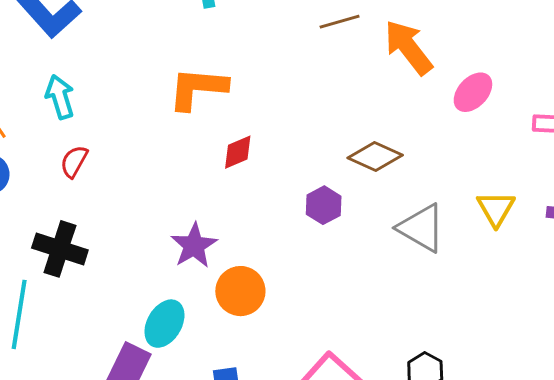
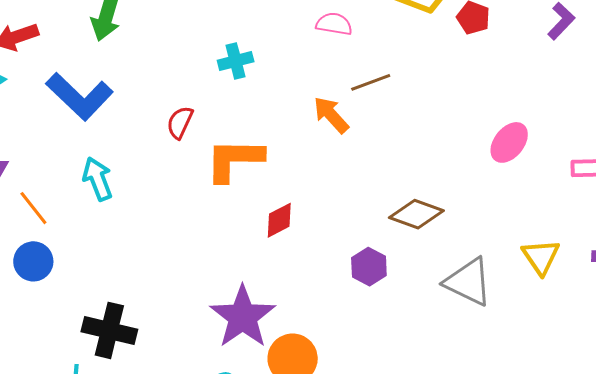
orange arrow: (408, 47) -> (331, 115), moved, size x0.7
red semicircle: (74, 161) -> (180, 122), moved
purple star: (194, 246) -> (243, 317), size x1.4

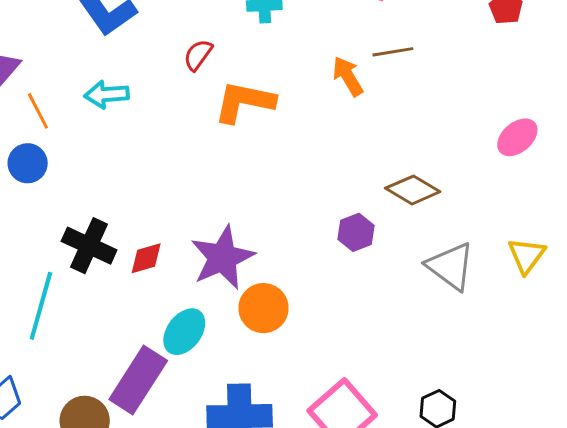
cyan arrow: (98, 179) -> (106, 94), turned -84
red diamond: (279, 220) -> (146, 258), moved

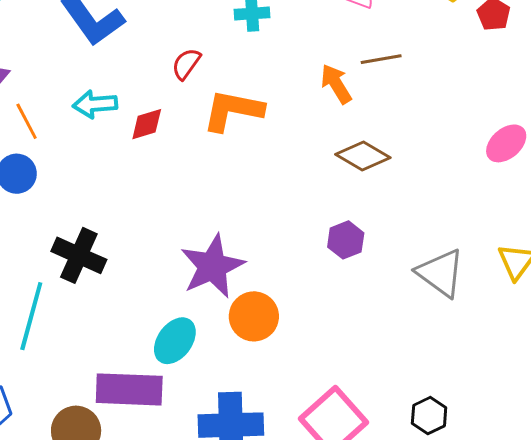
brown diamond: (413, 190) -> (363, 156), moved
red diamond: (146, 258) -> (147, 124), moved
purple rectangle: (138, 380) -> (129, 389), turned 60

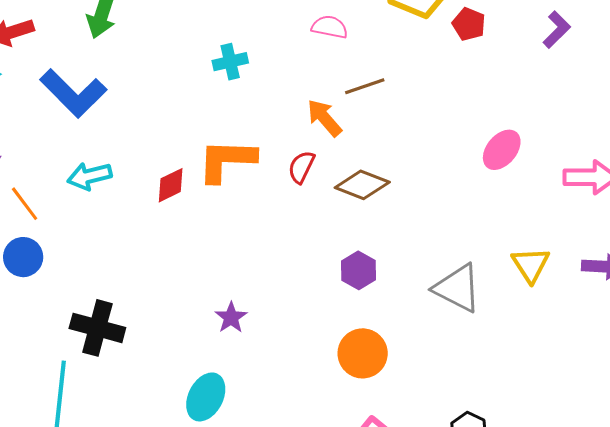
red semicircle: (186, 64) -> (301, 167), moved
red diamond: (147, 124) -> (171, 185), moved
purple star: (212, 266) -> (231, 318), size x0.5
orange circle: (254, 316) -> (363, 353), moved

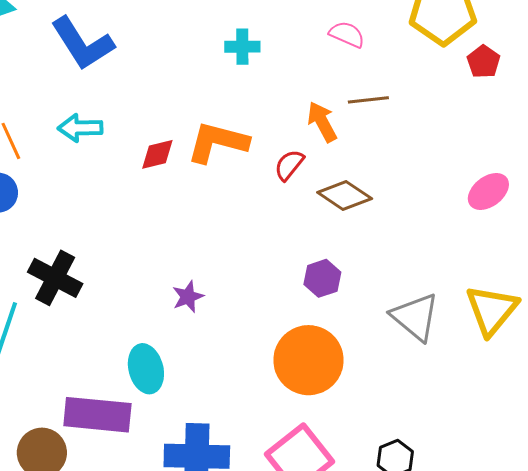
yellow triangle: (531, 265) -> (492, 310), size x1.4
orange circle: (363, 353) -> (308, 360), size x1.4
cyan ellipse: (206, 397) -> (146, 369), turned -54

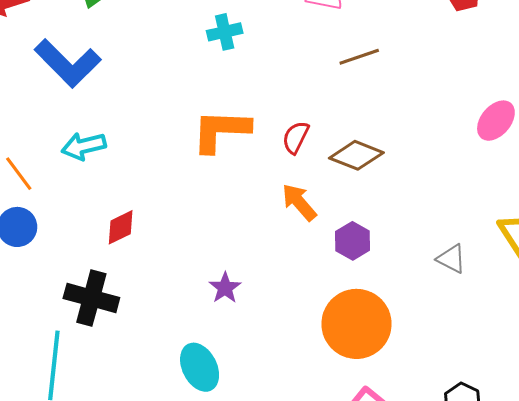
orange arrow: (322, 122) -> (299, 202), moved
red diamond: (157, 154) -> (121, 227), moved
gray triangle: (415, 317) -> (451, 259), size x0.6

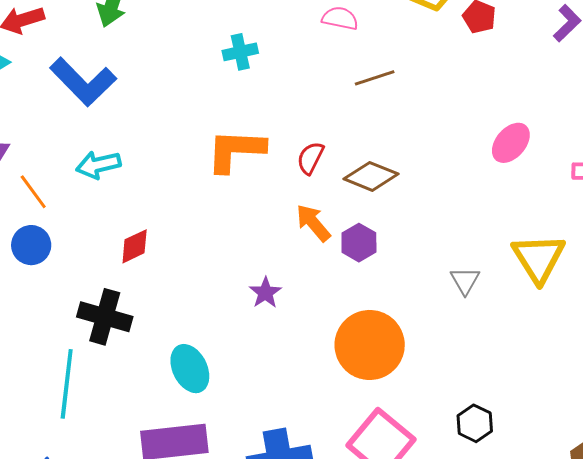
purple hexagon: (353, 241) -> (359, 243), moved
gray triangle: (451, 259) -> (465, 281), turned 32
purple star: (225, 288) -> (265, 293), moved
cyan ellipse: (200, 367) -> (190, 369), moved

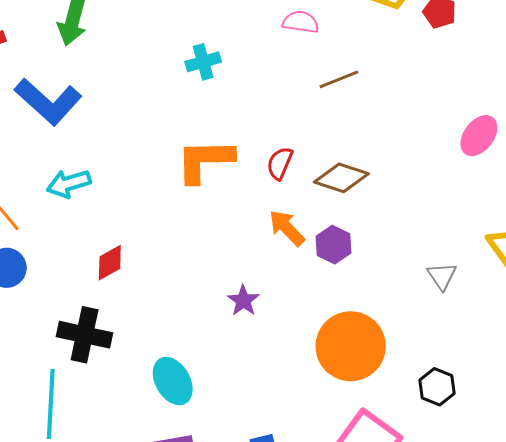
black hexagon: (475, 423) -> (437, 387), moved

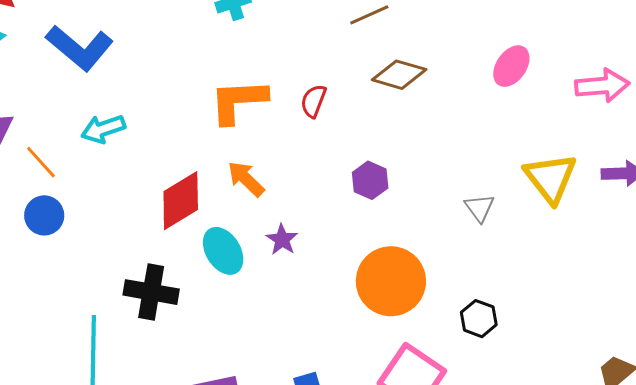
brown diamond: (341, 178) -> (399, 75), moved
orange arrow: (287, 228) -> (246, 179), moved
red diamond: (110, 263) -> (181, 201), moved, size x1.6
black cross: (85, 335) -> (151, 292), moved
cyan ellipse: (173, 381) -> (223, 251), moved

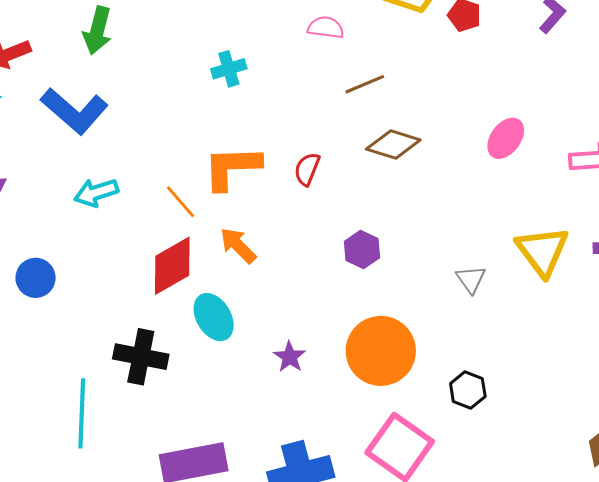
orange line: (41, 162) -> (181, 202), moved
purple star: (282, 240) -> (290, 357), moved

